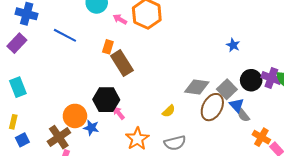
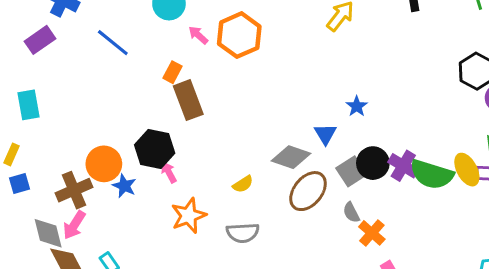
gray square: (227, 89) -> (351, 171), moved
blue triangle: (237, 105) -> (325, 134), moved
orange cross: (261, 137) -> (372, 233), moved

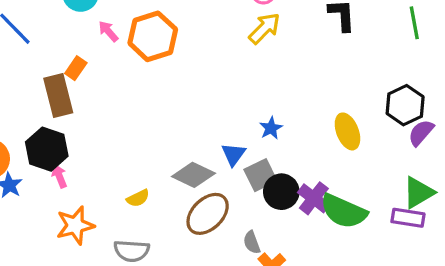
brown rectangle: (188, 100) -> (58, 96), moved
yellow ellipse: (467, 170) -> (347, 131), moved
gray square: (351, 171) -> (260, 175), moved

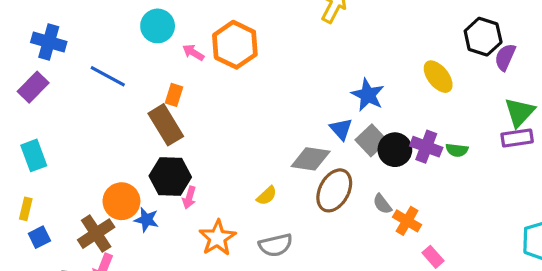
blue star: (271, 128) -> (368, 95), size x1.5
pink arrow: (59, 176) -> (189, 198), turned -125
green semicircle: (344, 211) -> (457, 150), size x0.5

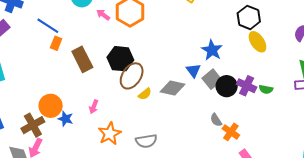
black hexagon: (483, 37) -> (249, 17), moved
orange rectangle: (174, 95) -> (56, 43), moved
black hexagon: (170, 177) -> (120, 59), moved
brown ellipse: (334, 190) -> (132, 76), moved
yellow semicircle: (267, 196) -> (145, 94), moved

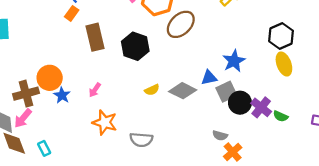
blue triangle: (193, 70) -> (209, 78), turned 42
brown ellipse: (132, 76) -> (181, 24), moved
gray semicircle: (216, 120) -> (220, 136), turned -56
orange star: (110, 134) -> (105, 122), turned 30

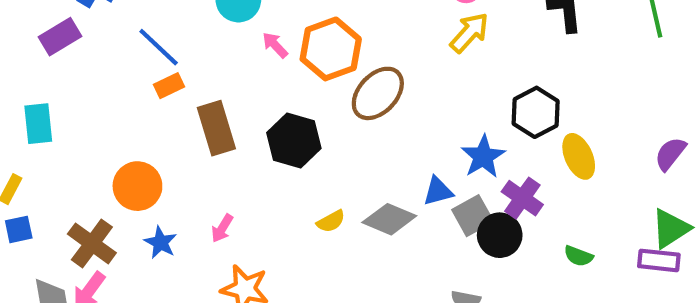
orange rectangle: (72, 13) -> (169, 86), turned 32
black hexagon: (281, 36) -> (536, 112), moved
orange circle: (50, 78) -> (137, 186), moved
brown cross: (26, 94) -> (92, 243), turned -35
purple cross: (261, 107) -> (522, 198), moved

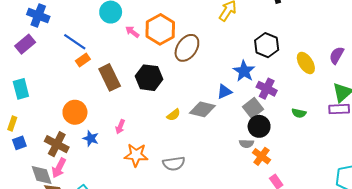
yellow ellipse: (579, 156) -> (306, 63), moved
gray square: (473, 216) -> (253, 108), moved
black circle: (500, 235) -> (259, 126), moved

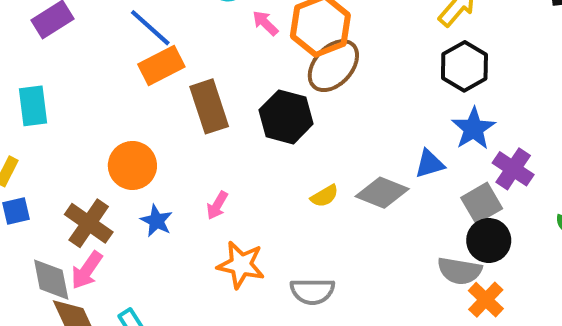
black hexagon: (267, 45) -> (464, 66), moved
brown ellipse: (187, 48) -> (333, 66), moved
orange rectangle: (83, 60) -> (161, 66), size x1.5
gray semicircle: (246, 144) -> (460, 271), size x1.5

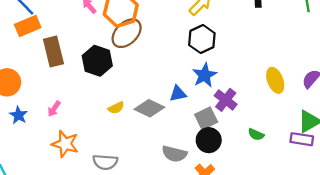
gray semicircle: (460, 271) -> (174, 154), moved

